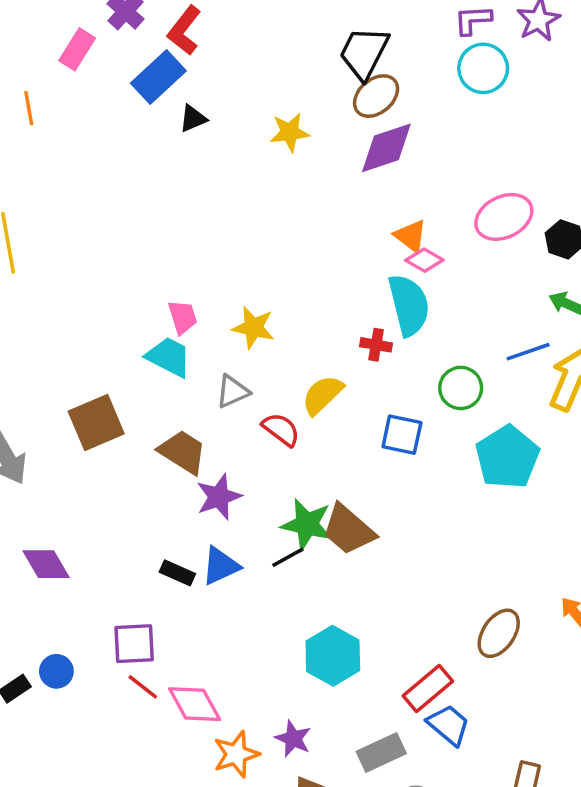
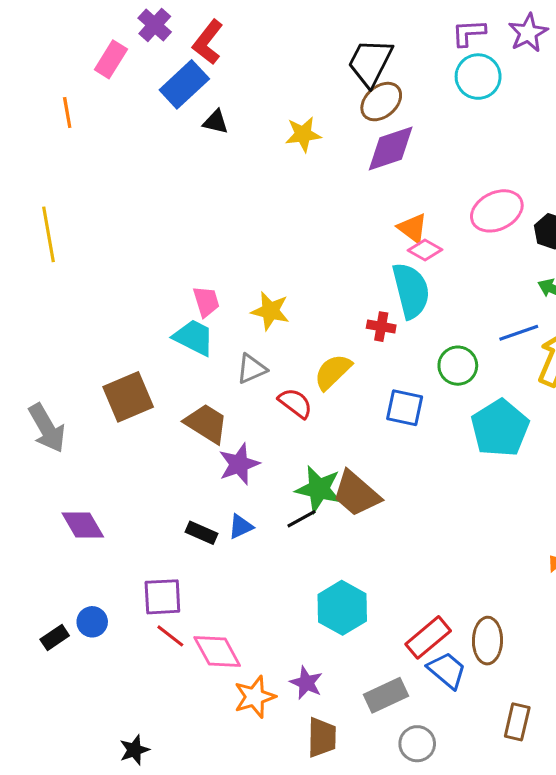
black triangle: (193, 118) -> (216, 122), turned 36
blue triangle: (221, 566) -> (241, 527), size x0.7
brown ellipse: (499, 633) -> (487, 641), moved, turned -33

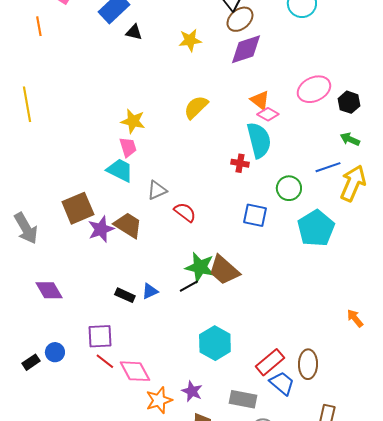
yellow star: (270, 311) -> (133, 121), moved
yellow semicircle: (333, 372) -> (196, 107), moved
purple star: (239, 464) -> (101, 229), moved
gray rectangle: (386, 695) -> (243, 399), turned 36

